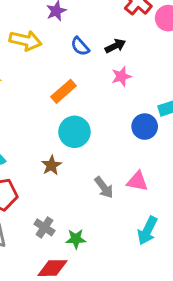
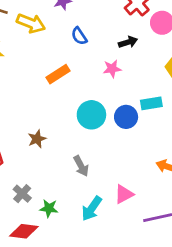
black arrow: (115, 46) -> (128, 42), moved
cyan circle: (74, 132) -> (91, 115), moved
pink triangle: (137, 181) -> (124, 194), moved, turned -48
cyan arrow: (147, 231) -> (92, 208), moved

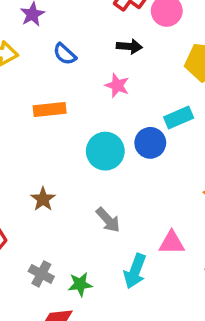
black arrow: (128, 42) -> (129, 46), turned 36
pink star: (112, 69) -> (117, 86), turned -30
orange rectangle: (58, 74) -> (50, 109), turned 40
pink triangle: (124, 194) -> (172, 243), turned 42

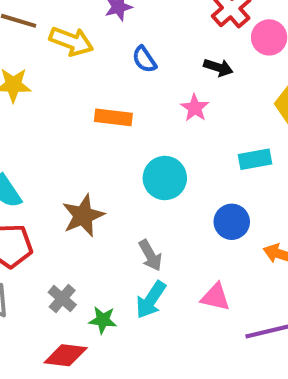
blue circle: (150, 143) -> (232, 222), moved
brown star: (43, 199) -> (83, 216), size x1.5
cyan arrow: (135, 271) -> (151, 300), moved

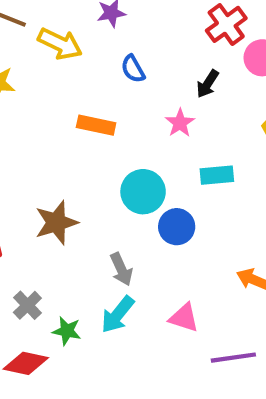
black arrow: (218, 68) -> (208, 84), turned 100
cyan rectangle: (255, 159) -> (217, 175), moved
blue circle: (232, 222) -> (177, 227), moved

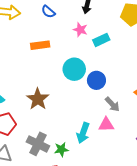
cyan rectangle: (217, 175) -> (101, 40), moved
gray arrow: (121, 269) -> (112, 104), moved
gray cross: (27, 305) -> (38, 144), size x1.5
pink triangle: (184, 318) -> (106, 125), moved

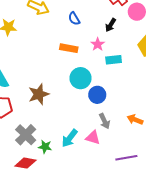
orange rectangle: (40, 45) -> (69, 48), moved

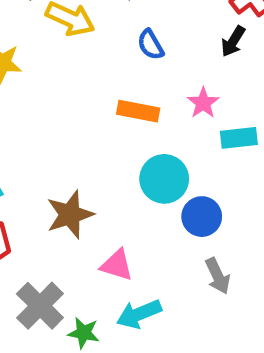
black arrow: (111, 25) -> (233, 41), moved
cyan arrow: (70, 138) -> (139, 314), turned 30
pink triangle: (93, 138) -> (117, 265), moved

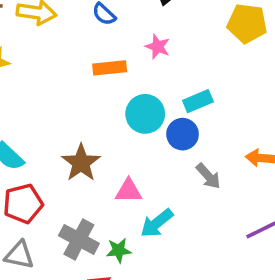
cyan rectangle: (239, 138) -> (198, 101), moved

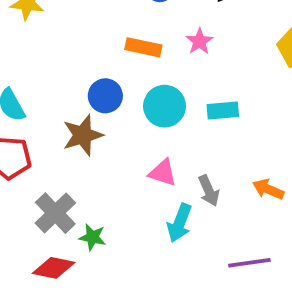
blue circle: (183, 134) -> (105, 96), moved
pink triangle: (129, 191) -> (163, 173), moved
cyan arrow: (157, 223) -> (180, 223), moved, turned -48

